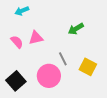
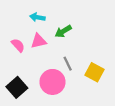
cyan arrow: (22, 11) -> (37, 17), moved, turned 32
green arrow: (76, 29) -> (63, 31), moved

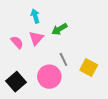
cyan arrow: (37, 17) -> (35, 16), turned 64
pink triangle: (38, 41) -> (36, 38), turned -35

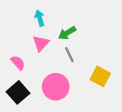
pink semicircle: (17, 42) -> (18, 63), moved
gray line: (63, 59) -> (69, 55), moved

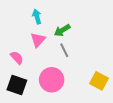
yellow square: (100, 76) -> (99, 81), moved
black square: (18, 92) -> (17, 85), turned -30

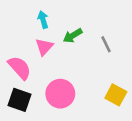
gray line: (64, 50) -> (106, 44), moved
pink semicircle: (17, 58) -> (20, 68), size x1.5

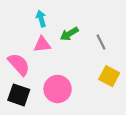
pink triangle: (44, 47) -> (42, 44), turned 42
yellow square: (116, 95) -> (109, 76), moved

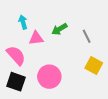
cyan arrow: (41, 19) -> (23, 22), moved

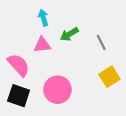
cyan arrow: (23, 22) -> (43, 18), moved
yellow square: (94, 65) -> (109, 77), turned 30

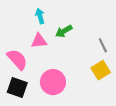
gray line: (101, 42) -> (103, 45), moved

